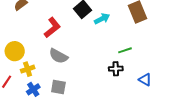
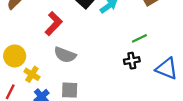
yellow cross: (28, 69) -> (32, 74), turned -32
blue triangle: (145, 80) -> (167, 69), size x1.5

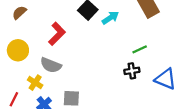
gray semicircle: (65, 55) -> (51, 65), moved
yellow circle: (15, 56) -> (18, 50), moved

